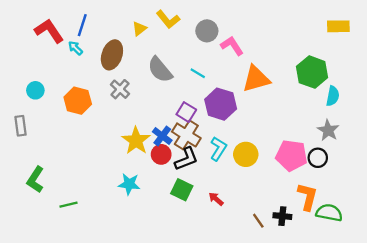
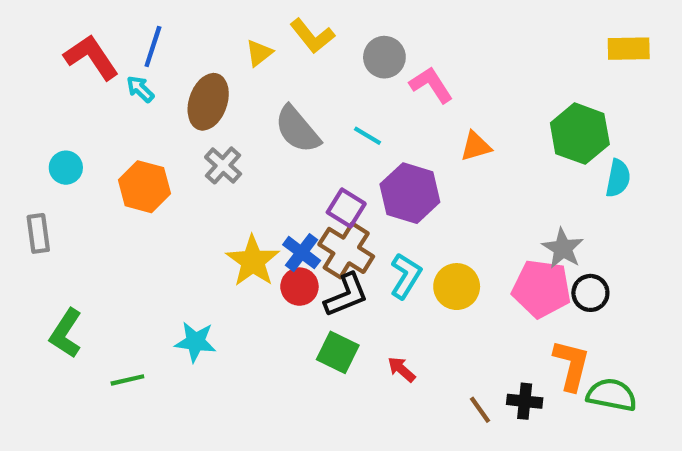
orange triangle: (256, 79) -> (476, 146), size x0.6
gray star: (328, 130) -> (563, 248), moved
cyan star: (129, 184) -> (195, 342), moved

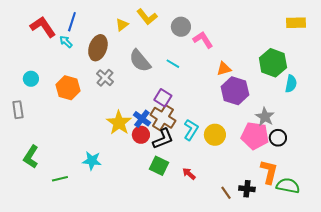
purple hexagon: (410, 193) -> (235, 91), moved

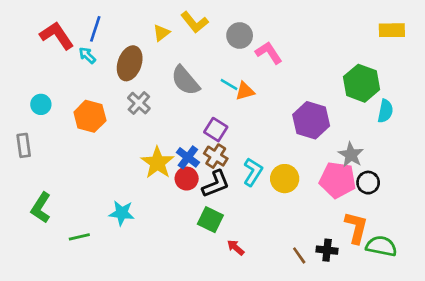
orange triangle: (224, 69) -> (245, 91), moved
brown cross: (163, 118) -> (216, 156), size x0.7
red arrow: (189, 174) -> (236, 247), moved

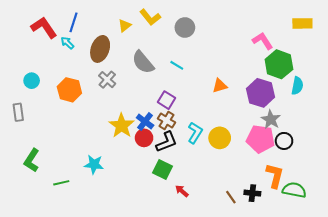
pink L-shape: (269, 53) -> (263, 41), moved
orange triangle: (245, 91) -> (220, 86), moved
purple hexagon: (311, 120) -> (261, 93), moved

